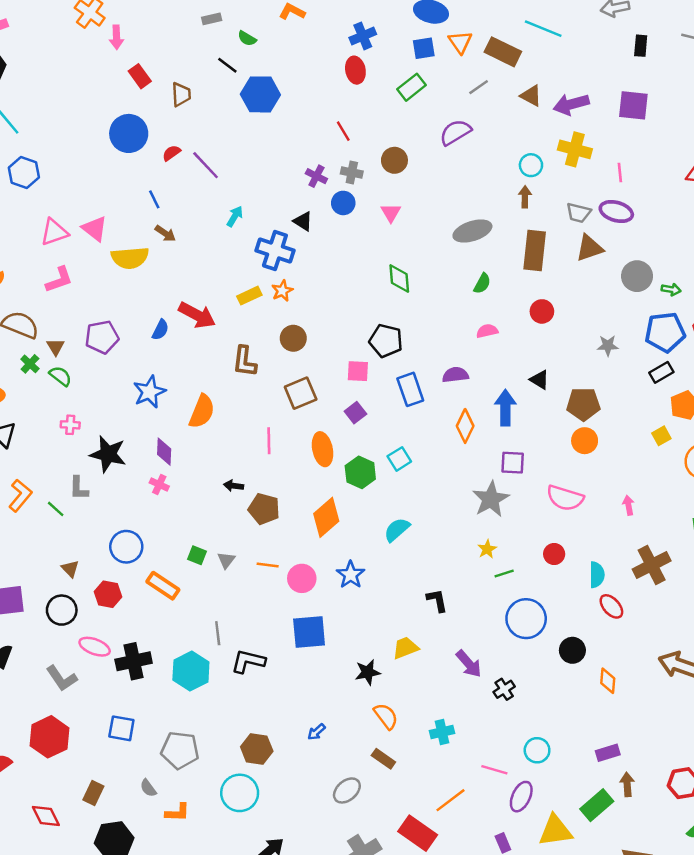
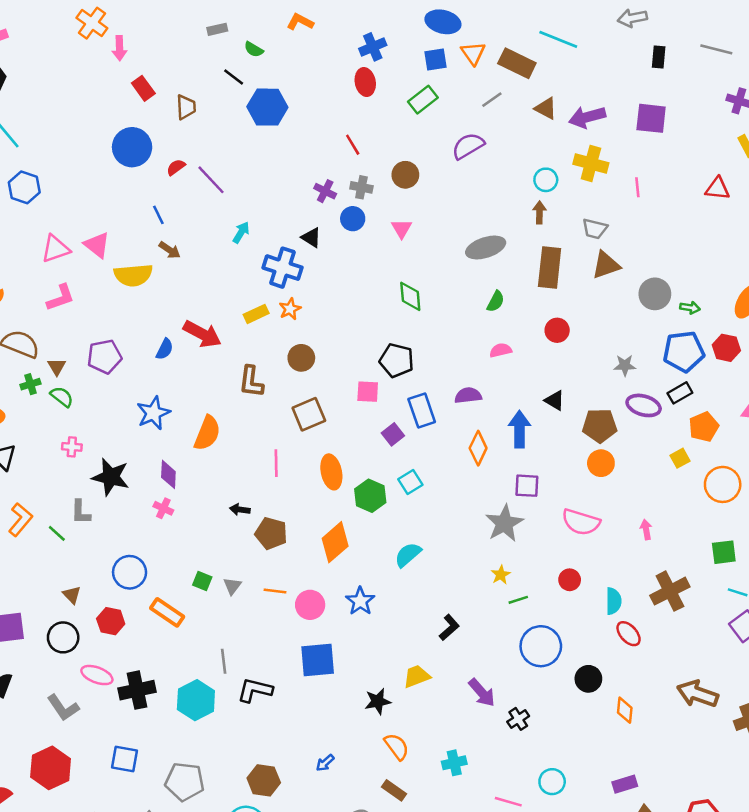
purple ellipse: (616, 211) -> (644, 405), moved
green cross: (30, 364) -> (30, 384), turned 30
purple square: (355, 413) -> (393, 434), moved
black L-shape: (437, 600) -> (449, 627), turned 60

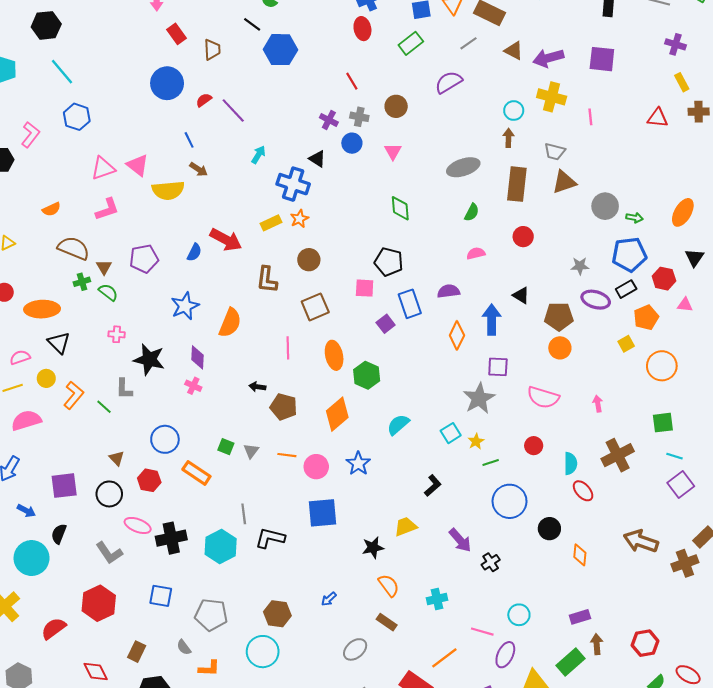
red hexagon: (726, 348) -> (664, 279), moved
cyan square: (410, 482) -> (451, 433), moved

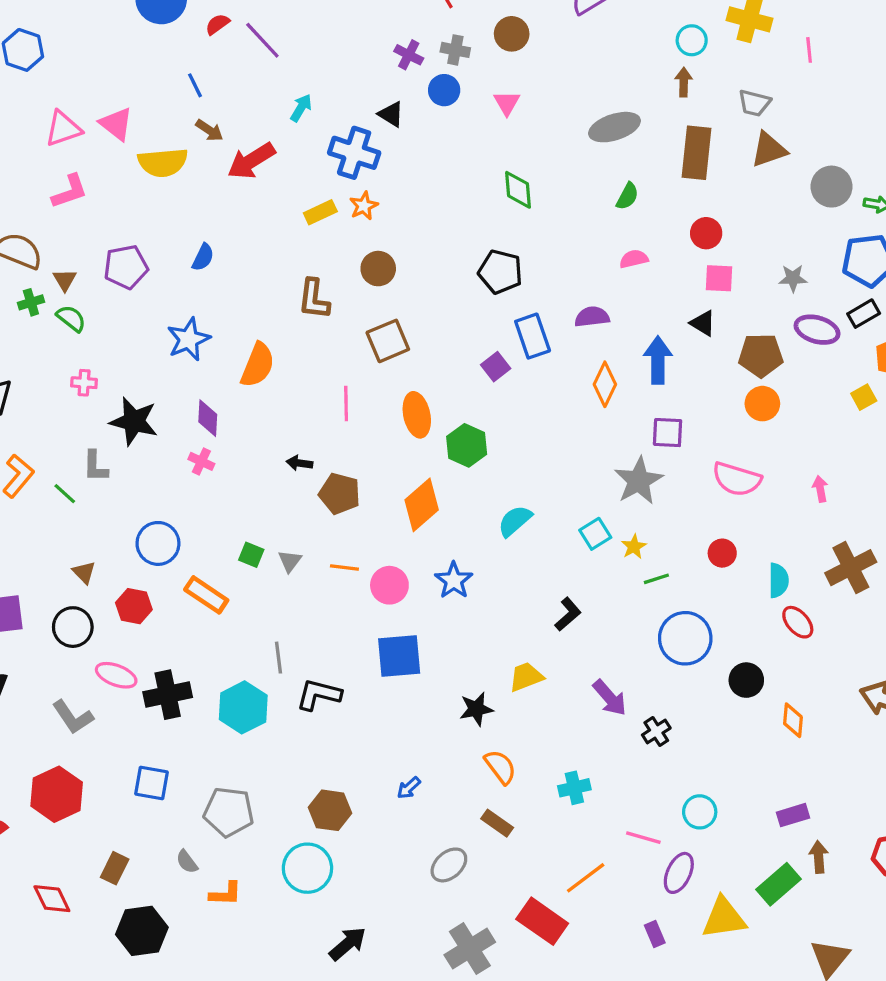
red arrow: (226, 240) -> (251, 161), moved, turned 120
pink square: (365, 288) -> (719, 278), moved

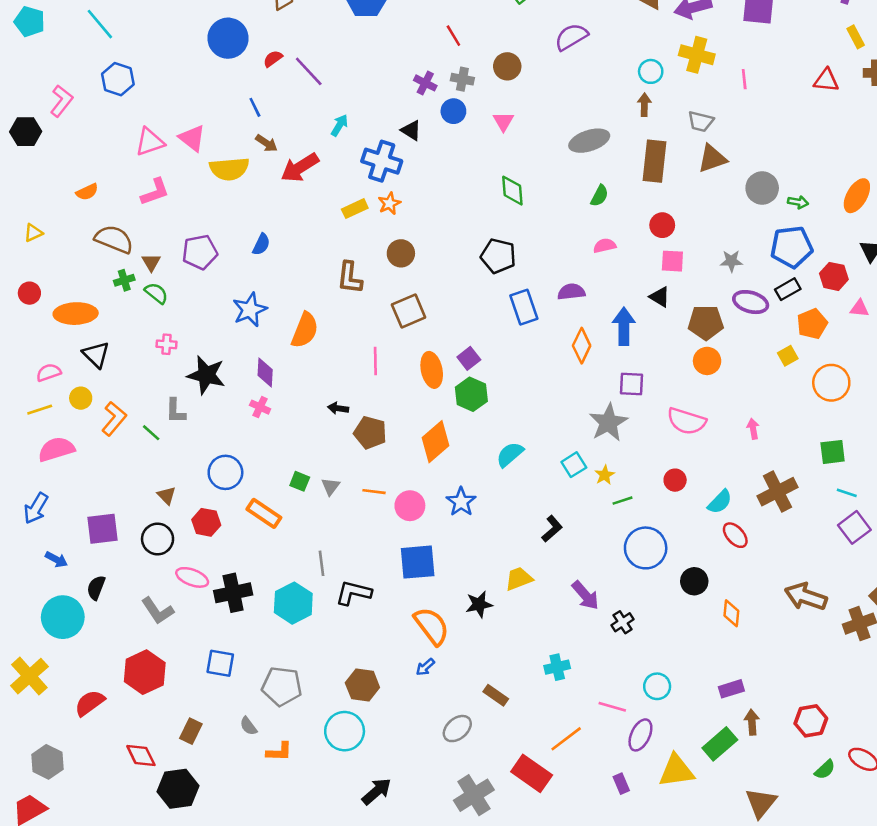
purple square: (496, 367) -> (469, 358), moved
cyan semicircle: (778, 580) -> (720, 502), turned 44
orange semicircle: (500, 767) -> (432, 626), moved, size x1.4
black hexagon: (142, 931) -> (178, 789), moved

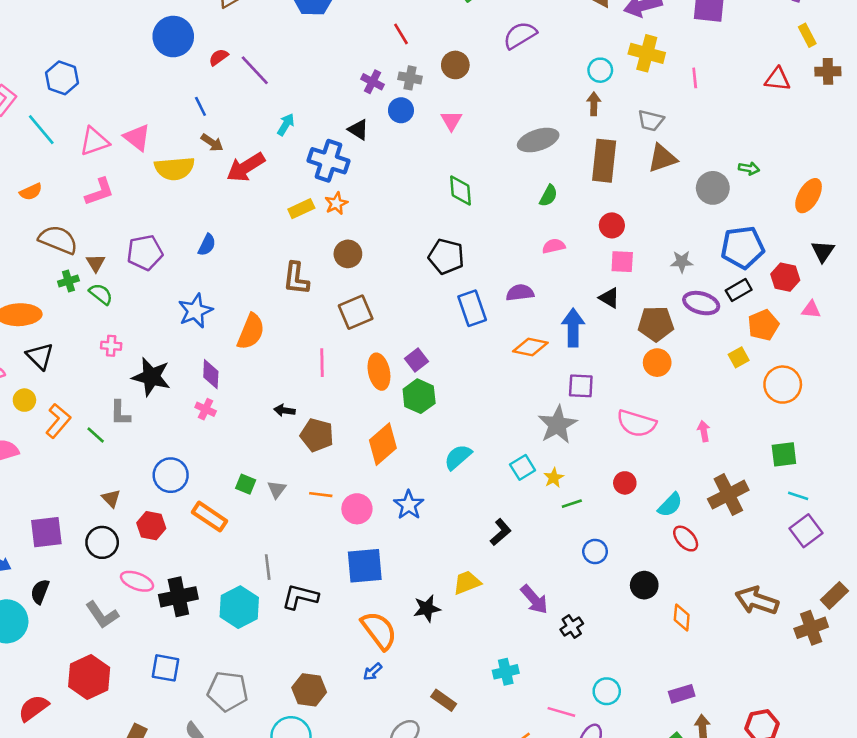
cyan line: (100, 24) -> (41, 130), moved
green arrow: (798, 202) -> (749, 168), moved
orange diamond: (582, 346) -> (530, 347), turned 76
blue circle: (646, 548) -> (595, 551), size x0.6

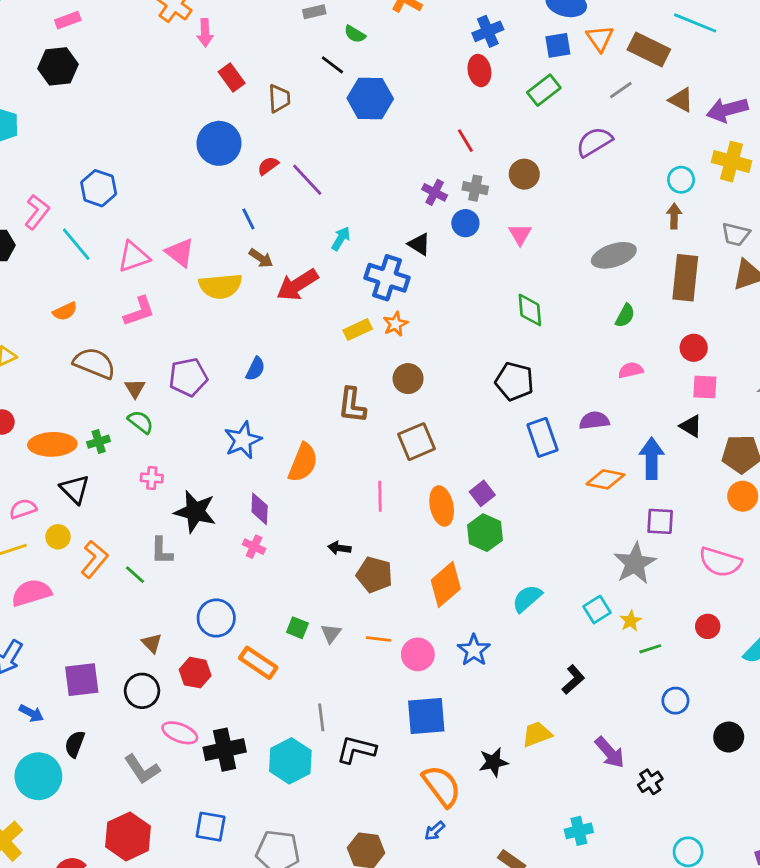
green cross: (68, 281) -> (99, 442), moved

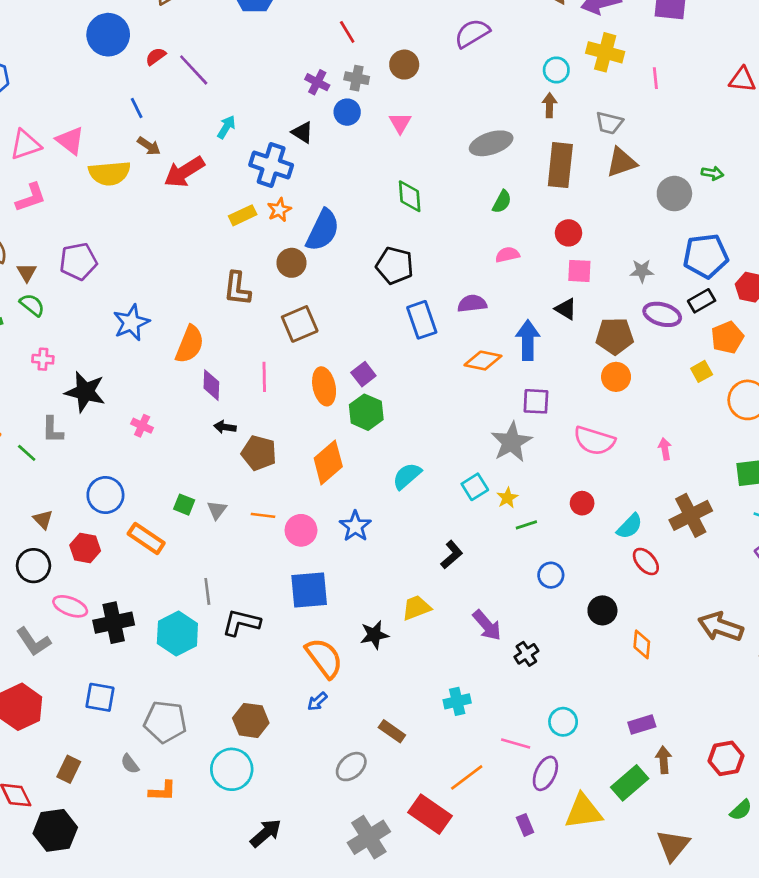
blue semicircle: (255, 369) -> (323, 230), moved, size x1.8
purple diamond: (260, 509) -> (211, 385), moved

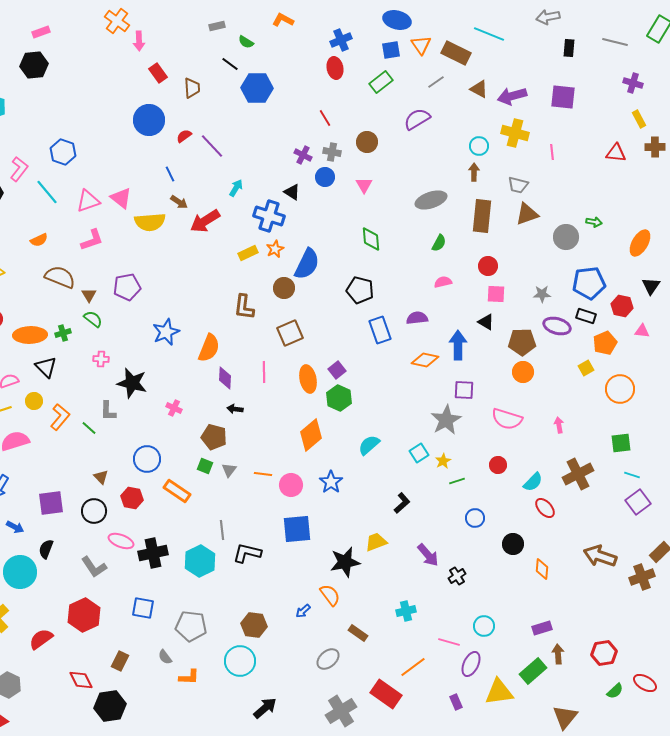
black rectangle: (702, 301) -> (586, 316), turned 48
brown pentagon: (259, 453) -> (214, 437), moved
black star: (374, 635) -> (345, 562), size x1.4
orange semicircle: (324, 658) -> (330, 595), moved, size x0.7

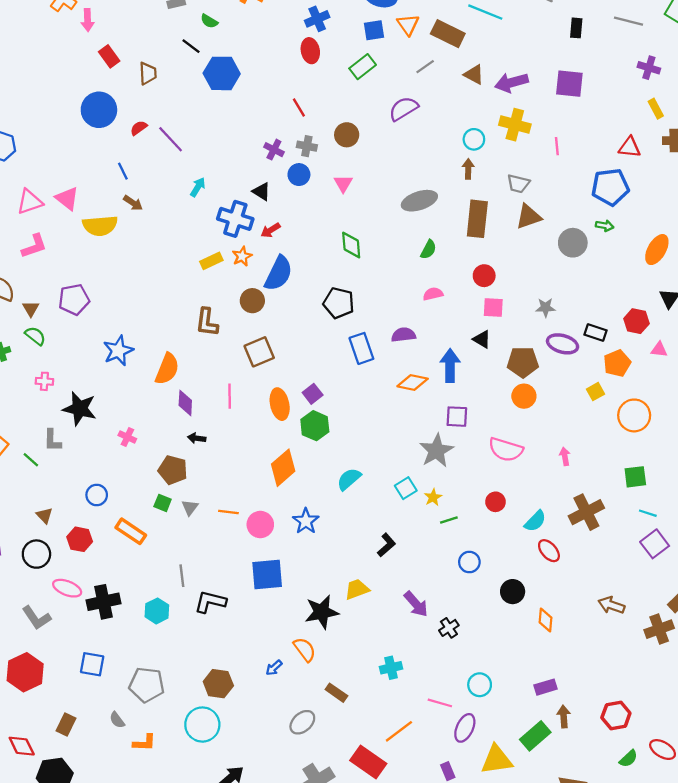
red arrow: (205, 221) -> (271, 230), moved, size x0.6
blue pentagon: (589, 283) -> (610, 187), moved
blue circle: (147, 459) -> (97, 495), size x0.7
brown arrow: (600, 556) -> (611, 605), size x0.7
cyan hexagon: (200, 561) -> (157, 611), size x0.7

